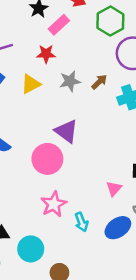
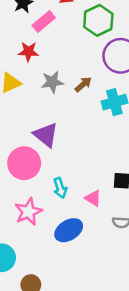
pink triangle: (114, 189) -> (93, 198), turned -42
cyan arrow: (81, 222) -> (60, 188), moved
blue ellipse: (118, 228) -> (69, 230), moved

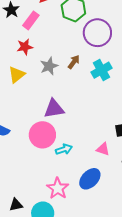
purple triangle: (46, 135) -> (54, 109), turned -35
cyan arrow: (60, 188) -> (64, 149), moved, turned -77
pink star: (28, 212) -> (58, 188), moved

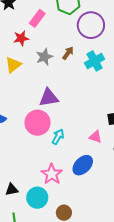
pink rectangle: (31, 20) -> (37, 18), moved
cyan arrow: (64, 149) -> (58, 137), turned -42

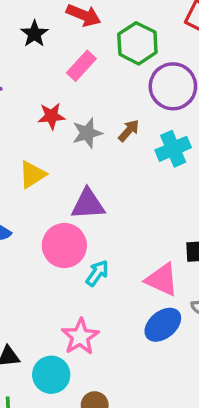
red star: (21, 38) -> (51, 116), moved
yellow triangle: (13, 65) -> (32, 175), moved
pink triangle: (95, 137) -> (162, 280), size x1.5
blue ellipse: (83, 165) -> (163, 325), moved

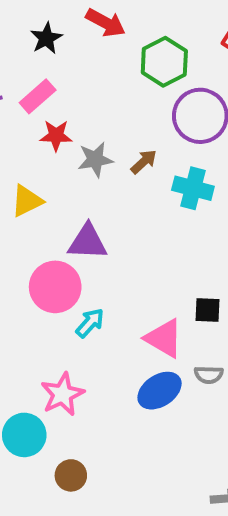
pink rectangle: (81, 66) -> (38, 96), moved
cyan cross: (173, 149) -> (193, 188), turned 32

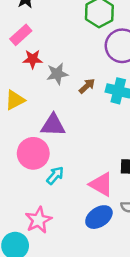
brown arrow: (144, 162) -> (87, 86), moved

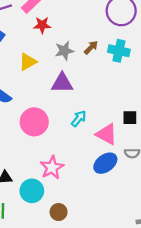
gray star: (57, 74) -> (64, 51), moved
pink circle: (33, 153) -> (34, 122), moved
cyan arrow: (55, 175) -> (79, 119), moved

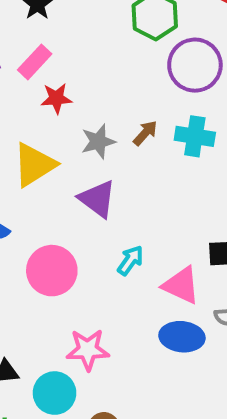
yellow triangle: (28, 62) -> (34, 165), size x1.4
purple triangle: (62, 83) -> (97, 199), turned 40
blue ellipse: (105, 163) -> (182, 337), turned 45
pink star: (52, 168) -> (88, 350), turned 30

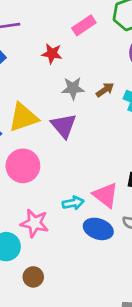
pink rectangle: (35, 62) -> (84, 25), moved
yellow triangle: (34, 165) -> (23, 117), moved
cyan arrow: (130, 260) -> (73, 203), moved, turned 30

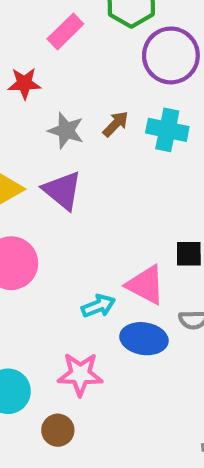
gray star: (73, 88) -> (66, 131), turned 30
pink star: (35, 223) -> (80, 374), moved

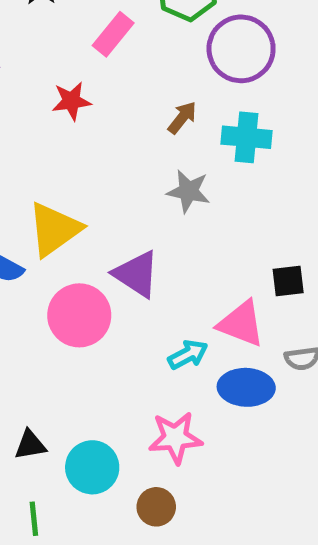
brown arrow: (116, 124) -> (182, 118), moved
gray star: (66, 131) -> (188, 191), moved
purple triangle: (62, 190) -> (136, 274), moved

